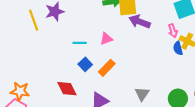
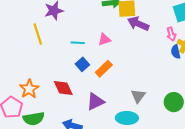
yellow line: (34, 20) -> (38, 34), moved
orange star: (20, 91) -> (29, 89), moved, turned 30

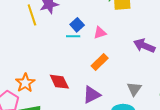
purple arrow: (138, 24) -> (144, 46), moved
yellow line: (38, 34) -> (32, 15), moved
blue square: (82, 64) -> (77, 25), moved

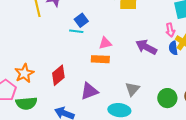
pink triangle: (100, 33) -> (105, 43), moved
orange rectangle: (100, 62) -> (100, 59), turned 42
red diamond: (59, 82) -> (58, 75), turned 70

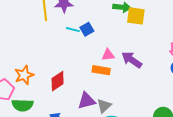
cyan line: (76, 31) -> (73, 30), moved
purple arrow: (146, 47) -> (132, 60), moved
gray triangle: (132, 89) -> (104, 106), moved

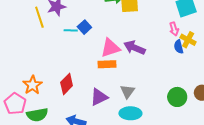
pink triangle: (108, 55) -> (110, 48), size x1.5
gray triangle: (104, 106) -> (127, 91), moved

